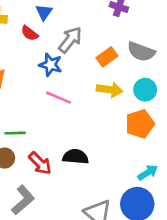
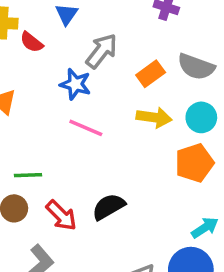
red semicircle: (30, 33) -> (32, 42), moved
black semicircle: (75, 157) -> (109, 207), turned -35

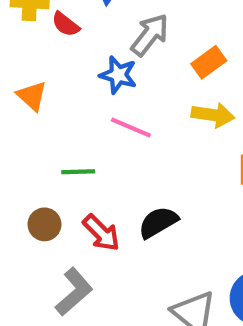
green line: (28, 175) -> (78, 172), moved

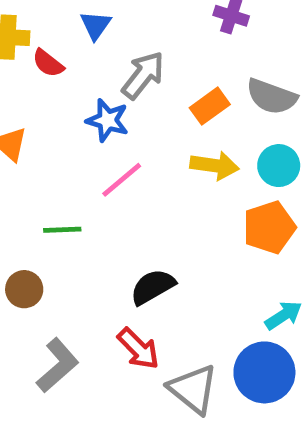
pink line: (131, 128) -> (122, 180), turned -63
red arrow: (101, 233) -> (138, 349), moved

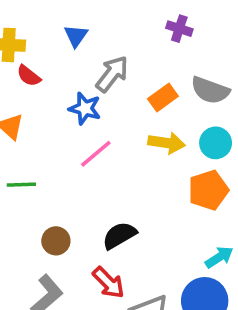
red semicircle: (48, 63) -> (29, 76), moved
green line: (62, 230) -> (21, 185), moved
brown circle: (24, 289) -> (56, 241), moved

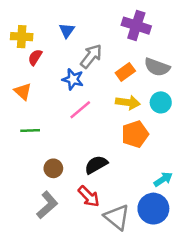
purple cross: (179, 29) -> (136, 26), size x1.6
red semicircle: (29, 76) -> (35, 57), turned 84
orange pentagon: (208, 190) -> (135, 134), moved

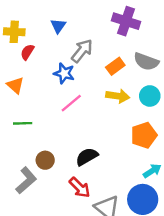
orange pentagon: (135, 134) -> (144, 135), moved
gray L-shape: (47, 205) -> (26, 180), moved

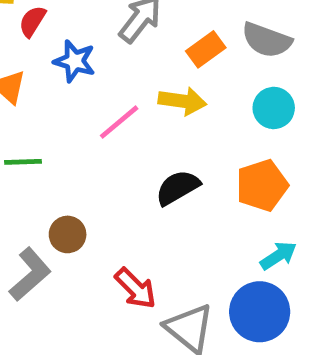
blue star: (64, 73) -> (75, 61), moved
yellow arrow: (118, 96) -> (182, 101), moved
black semicircle: (87, 157) -> (178, 188), moved

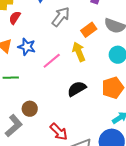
blue star: (75, 61) -> (27, 47), moved
yellow arrow: (182, 101) -> (79, 52), turned -120

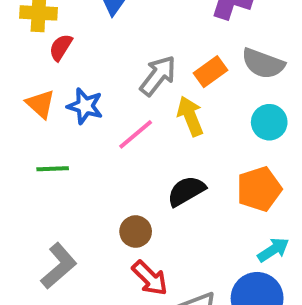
gray arrow: (61, 17) -> (158, 76), moved
brown circle: (30, 109) -> (136, 232), moved

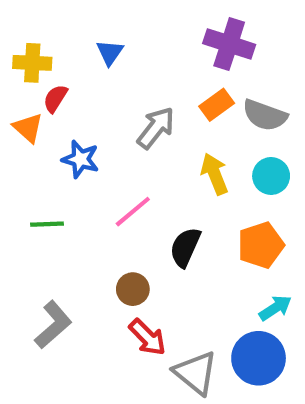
orange rectangle: (211, 72) -> (217, 105), moved
orange triangle: (40, 104) -> (28, 128), moved
yellow arrow: (190, 116) -> (215, 174), moved
pink line: (136, 134) -> (133, 212), moved
black semicircle: (186, 191) -> (185, 247), turned -36

